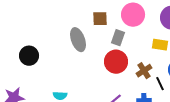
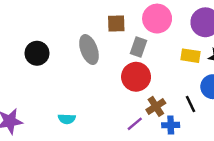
black circle: (29, 56) -> (37, 53), moved
brown cross: (144, 71) -> (156, 106), moved

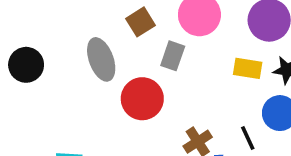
brown square: (116, 24) -> (140, 22), turned -30
red circle: (136, 77) -> (142, 99), moved

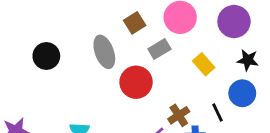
gray rectangle: (173, 56) -> (159, 49), turned 40
yellow rectangle: (248, 68) -> (204, 64), moved, turned 40

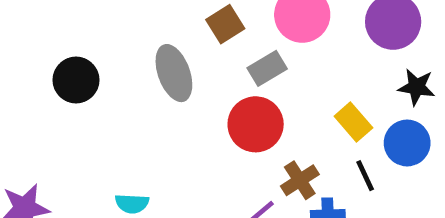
yellow rectangle: (204, 64) -> (353, 122), moved
red circle: (136, 82) -> (256, 124), moved

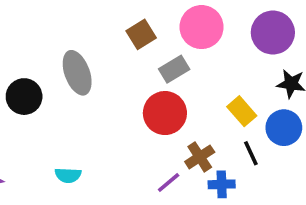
gray ellipse: (174, 73) -> (77, 73), moved
black circle: (76, 80) -> (24, 97), moved

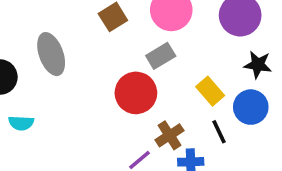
gray rectangle: (174, 69) -> (161, 56), moved
cyan semicircle: (68, 175) -> (21, 123), moved

